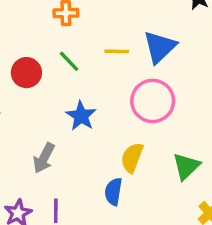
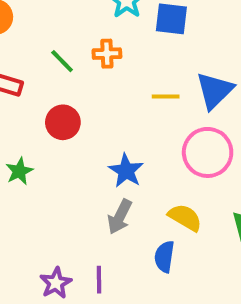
green line: (69, 61) -> (62, 61), moved
gray arrow: (44, 158) -> (120, 217), moved
yellow semicircle: (132, 158) -> (185, 217), turned 100

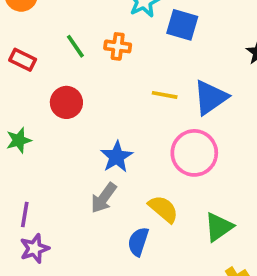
purple line: (99, 280) -> (25, 215), moved

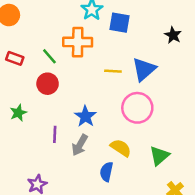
green line: (75, 46) -> (49, 56), moved
orange cross: (118, 46) -> (78, 42), size x1.6
purple line: (25, 215) -> (55, 134), moved

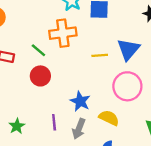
green star: (18, 113) -> (17, 126), moved
yellow semicircle: (121, 148) -> (109, 118), moved

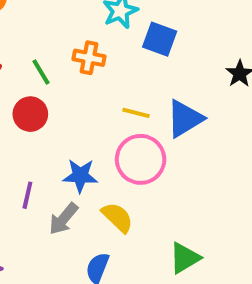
orange cross: (63, 33) -> (89, 58), size x0.7
pink circle: (127, 86) -> (141, 159), moved
blue star: (80, 101) -> (80, 176), turned 30

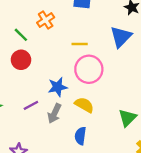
orange cross: (89, 58) -> (46, 20), turned -30
blue triangle: (185, 119) -> (121, 37), moved
purple line: (27, 195) -> (31, 105), turned 63

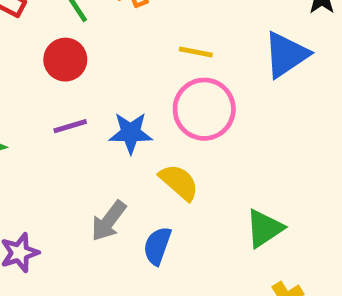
purple line: (31, 105) -> (70, 126), moved
gray arrow: (54, 113) -> (109, 221), moved

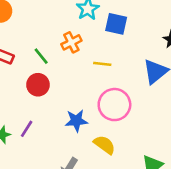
yellow line: (196, 52) -> (102, 64), moved
purple line: (70, 126) -> (27, 129), moved, turned -36

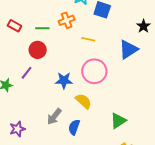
green line: (41, 56) -> (42, 28), turned -56
purple line: (27, 129) -> (27, 73), moved

